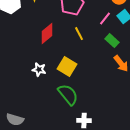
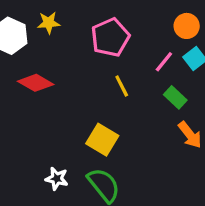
red diamond: (47, 34) -> (36, 83), moved, turned 70
white star: (39, 70) -> (57, 179), moved

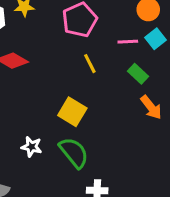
pink line: (164, 62) -> (128, 42), turned 48

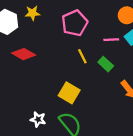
green rectangle: (138, 74) -> (106, 64), moved

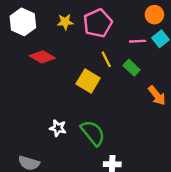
yellow star: (33, 13) -> (65, 22), moved
yellow square: (69, 93) -> (88, 81), moved

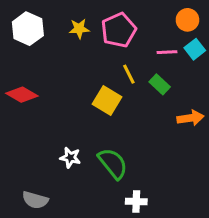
red diamond: (42, 57) -> (22, 95), moved
orange arrow: (157, 95) -> (190, 118), turned -60

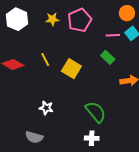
yellow line: (129, 74) -> (45, 59), moved
green semicircle: (113, 163) -> (96, 112), moved
gray semicircle: (35, 200) -> (34, 137), moved

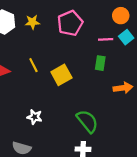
yellow star: (52, 19) -> (32, 22), moved
green rectangle: (108, 57) -> (100, 63), turned 56
yellow square: (71, 69) -> (61, 75), turned 30

